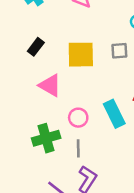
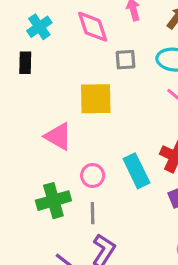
black rectangle: (36, 47) -> (25, 63), moved, turned -36
gray square: (119, 51) -> (125, 60), moved

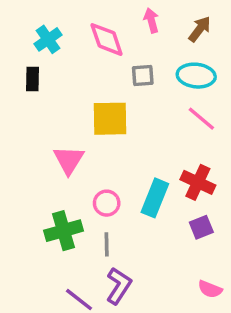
pink triangle: (58, 136) -> (69, 160), turned 32
cyan rectangle: (136, 171) -> (155, 198), turned 48

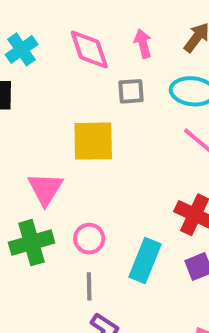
pink arrow: (151, 20) -> (143, 44), moved
cyan rectangle: (155, 198) -> (145, 261), moved
green cross: (64, 231) -> (31, 243), moved

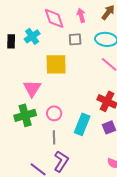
cyan cross: (22, 49) -> (32, 36), moved

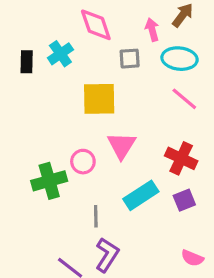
pink arrow: (81, 15) -> (152, 30), moved
pink triangle: (32, 88) -> (122, 145), moved
pink circle: (54, 113) -> (83, 162), moved
cyan rectangle: (82, 124) -> (141, 195), turned 35

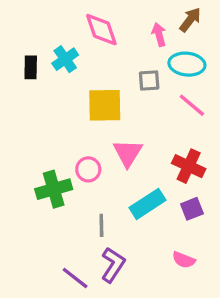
gray square: (130, 59) -> (149, 81), moved
pink semicircle: (192, 258) -> (184, 260), moved

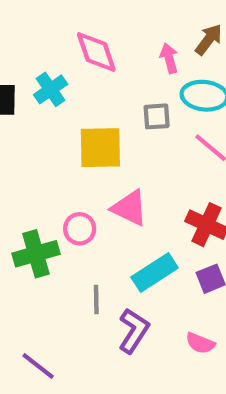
pink triangle: (128, 153) -> (130, 208), turned -36
purple L-shape: (113, 265) -> (134, 331), moved
purple line: (75, 278) -> (38, 366), moved

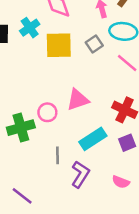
gray square: (157, 116) -> (94, 44), turned -30
yellow square: (100, 148) -> (59, 45), moved
pink triangle: (130, 208) -> (78, 100), turned -45

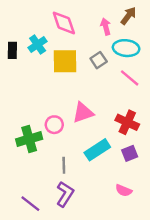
purple L-shape: (80, 174) -> (65, 194), moved

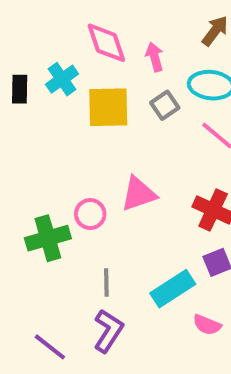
pink arrow: (106, 27) -> (155, 57), moved
cyan rectangle: (97, 150) -> (173, 289), moved

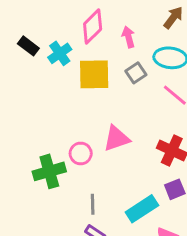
pink diamond: (106, 43) -> (93, 26), turned 64
black rectangle: (20, 89) -> (28, 46), moved, turned -54

